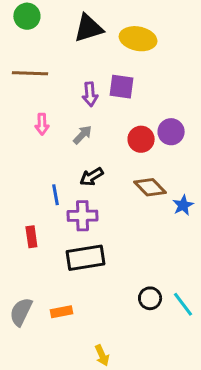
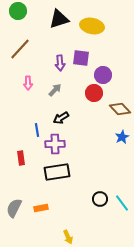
brown line: (30, 73) -> (20, 49), turned -50
purple circle: (171, 132) -> (103, 75), moved
brown diamond: (150, 187) -> (120, 109), moved

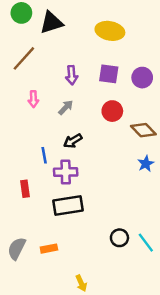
black triangle: (59, 19) -> (51, 23), moved
purple square: (81, 58) -> (109, 74), moved
purple circle: (103, 75) -> (142, 78), moved

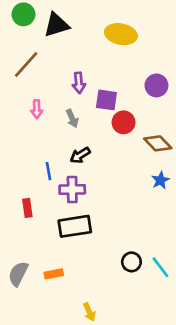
purple square: (109, 74) -> (106, 100), moved
gray arrow: (66, 107) -> (72, 118), turned 112

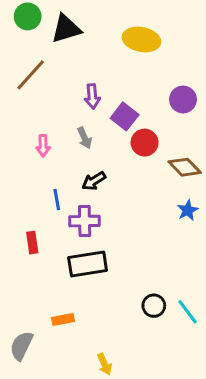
purple square: (106, 100) -> (125, 116), turned 30
pink arrow: (37, 109) -> (43, 146), moved
gray semicircle: (18, 274) -> (21, 346), moved

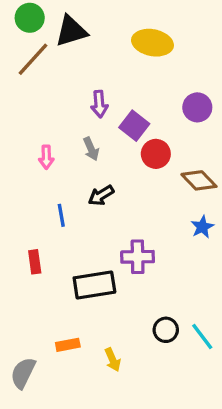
brown line: (31, 75) -> (33, 59), moved
purple cross: (85, 221) -> (138, 257), moved
yellow arrow: (105, 364) -> (113, 360), moved

